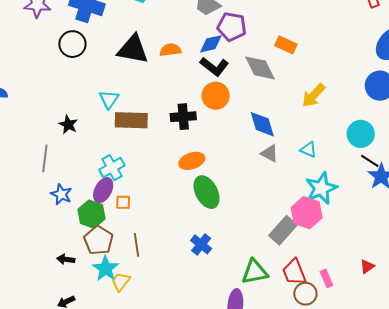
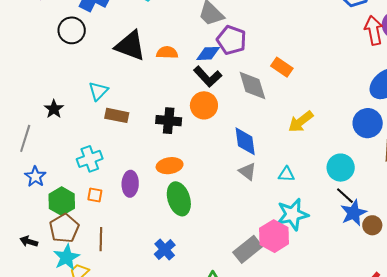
brown rectangle: (131, 120) -> (117, 115), size x0.7
cyan triangle: (308, 150) -> (286, 174), turned -30
purple ellipse: (103, 190) -> (130, 184), moved, turned -35

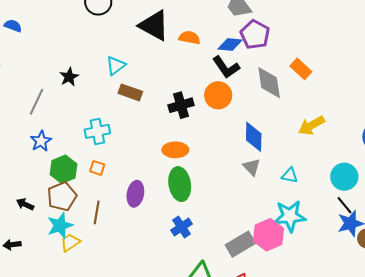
black cross: (169, 121) -> (181, 105), turned -30
purple ellipse: (130, 184) -> (135, 194), moved
blue cross: (165, 250) -> (181, 227), moved

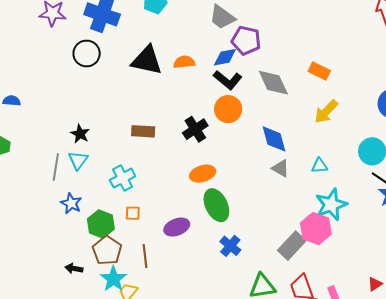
cyan triangle: (116, 66) -> (78, 160), moved
orange rectangle: (301, 69) -> (319, 71), moved
purple ellipse: (135, 194) -> (177, 227), turned 75

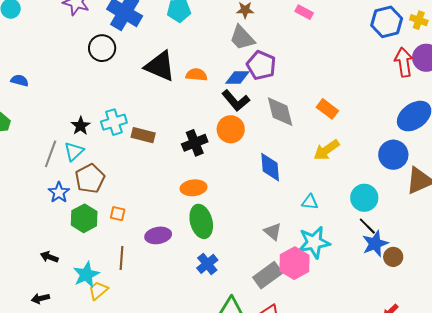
gray triangle: (281, 168) -> (273, 231), moved
cyan cross: (123, 178) -> (114, 122), moved
brown pentagon: (107, 250) -> (90, 179), moved

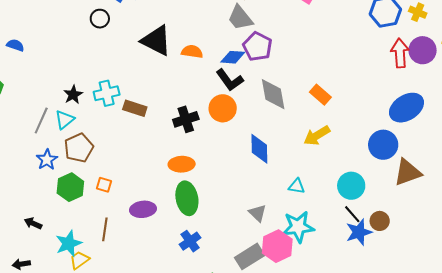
black circle: (102, 48) -> (100, 19), size x0.7
brown circle: (393, 257) -> (380, 221), moved

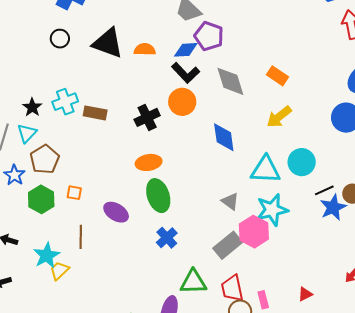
black circle: (100, 19) -> (60, 39), moved
cyan triangle: (297, 186) -> (266, 170), size x1.8
cyan circle: (351, 186) -> (302, 162), moved
purple ellipse: (143, 209) -> (116, 212), turned 45
black line: (352, 214) -> (324, 190), turned -66

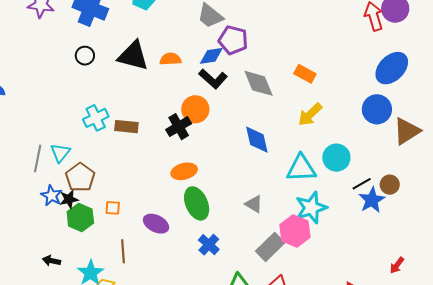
orange circle: (182, 102) -> (195, 109), moved
black star: (32, 107) -> (69, 199), moved, turned 30
gray triangle: (230, 201) -> (254, 204), moved

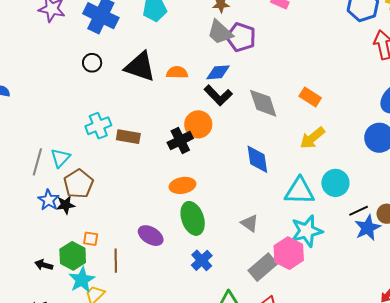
purple pentagon: (233, 40) -> (241, 37), moved
orange square: (113, 208) -> (91, 239), moved
green hexagon: (80, 217) -> (73, 256), moved

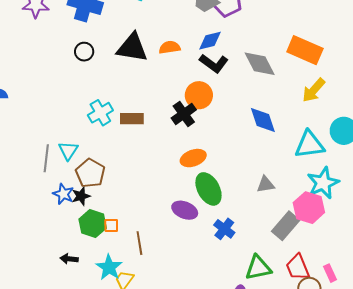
orange rectangle: (310, 97) -> (305, 50), size x1.6
gray triangle: (250, 223) -> (266, 184), turned -36
purple ellipse: (151, 236) -> (185, 210), moved
green hexagon: (73, 256) -> (93, 224), moved

